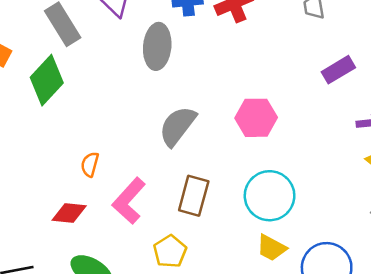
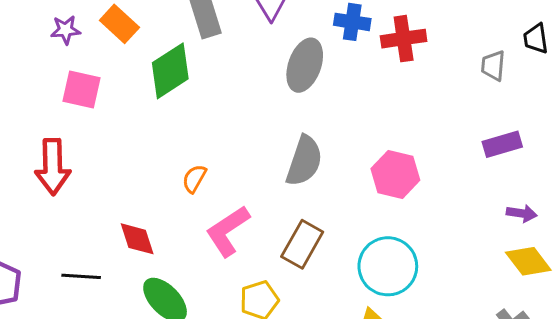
gray semicircle: (177, 126) -> (304, 161), turned 147
red diamond: (69, 213) -> (137, 239), moved, turned 52

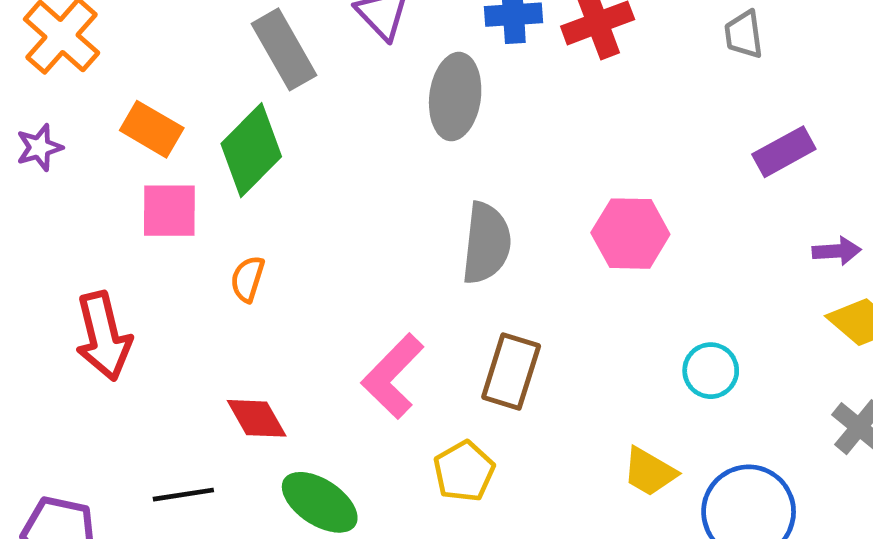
orange rectangle: (119, 24) -> (152, 129), moved
purple star: (66, 30) -> (39, 148), moved
pink square: (81, 89) -> (169, 211), moved
orange semicircle: (194, 179) -> (247, 279), moved
cyan circle: (388, 266) -> (711, 371), moved, size x0.6

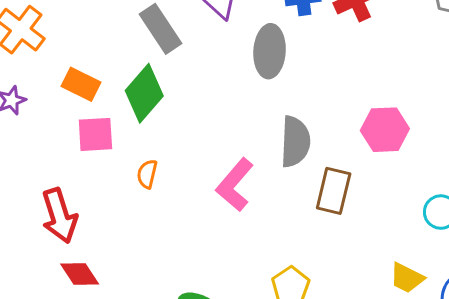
brown rectangle: (511, 371) -> (334, 191), moved
pink L-shape: (393, 376) -> (235, 185), moved
red diamond: (257, 418) -> (80, 274), moved

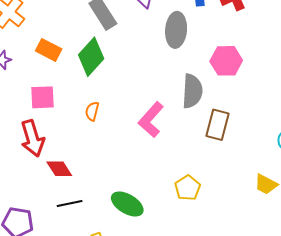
pink hexagon: (385, 130) -> (226, 61), moved
pink square: (95, 134) -> (43, 97), moved
red diamond: (80, 274) -> (59, 169), moved

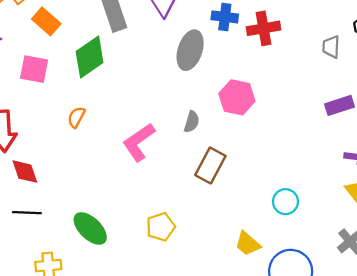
orange rectangle: (49, 50) -> (46, 21), moved
gray semicircle: (192, 91) -> (192, 122), size x0.6
pink square: (43, 97) -> (34, 69), moved

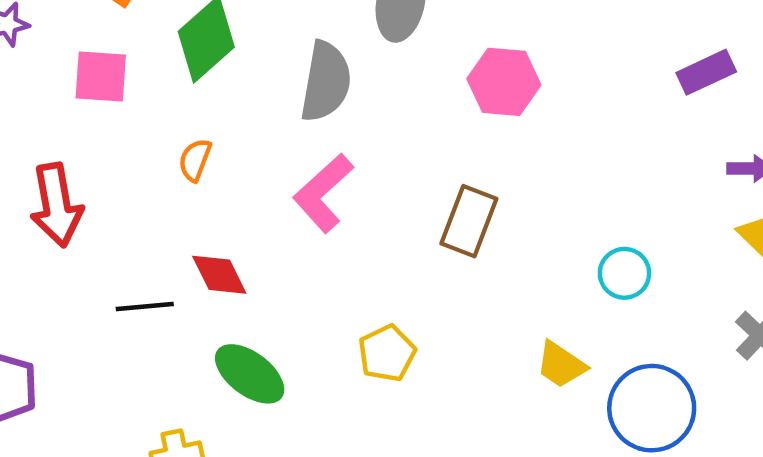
gray semicircle: (192, 122) -> (326, 82), moved, size x1.8
red diamond: (25, 172) -> (219, 275), moved
black line: (27, 213) -> (145, 306), moved

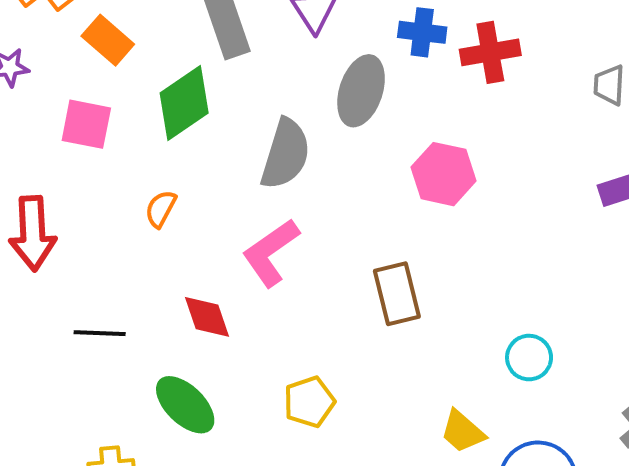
brown rectangle: (469, 221) -> (397, 294), turned -42
red diamond: (219, 275) -> (207, 317), moved

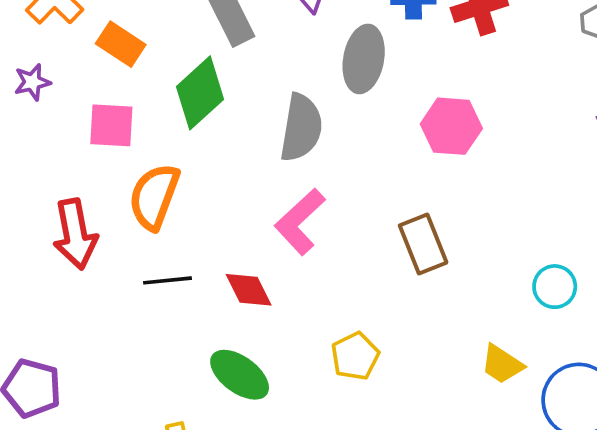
orange semicircle: (161, 209) -> (154, 197), moved, size x1.8
black line: (100, 333) -> (167, 280), moved

